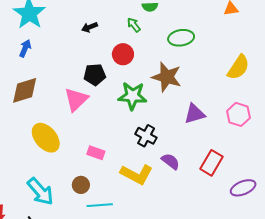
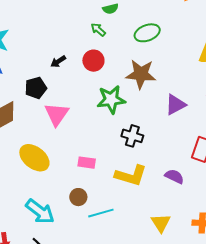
black arrow: (90, 27) -> (58, 61), moved
black pentagon: (95, 75) -> (36, 88), moved
purple semicircle: (171, 161) -> (174, 176), moved

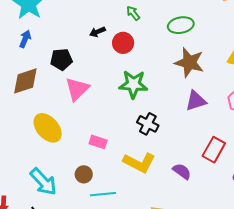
black arrow: (58, 61) -> (97, 32), moved
brown star: (141, 74) -> (189, 63), moved

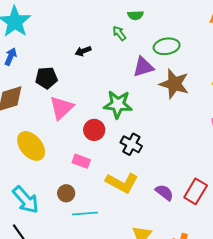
red circle: (123, 43) -> (94, 130), moved
purple triangle: (196, 101) -> (143, 67), moved
red rectangle: (214, 150) -> (196, 191), moved

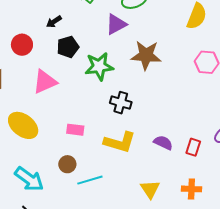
black pentagon: (46, 78) -> (68, 47), moved
brown star: (174, 84) -> (146, 55), moved
pink triangle: (62, 108) -> (45, 82), turned 32
red circle: (94, 130) -> (22, 45), moved
red rectangle: (196, 191) -> (193, 147), moved, size x0.7

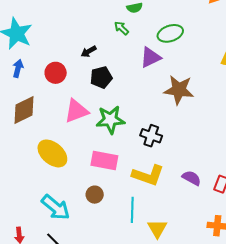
green star: (99, 66) -> (110, 120), moved
pink rectangle: (75, 130) -> (104, 160), size x1.5
cyan line: (90, 180) -> (132, 210), moved, turned -75
yellow triangle: (150, 189) -> (157, 229), moved

